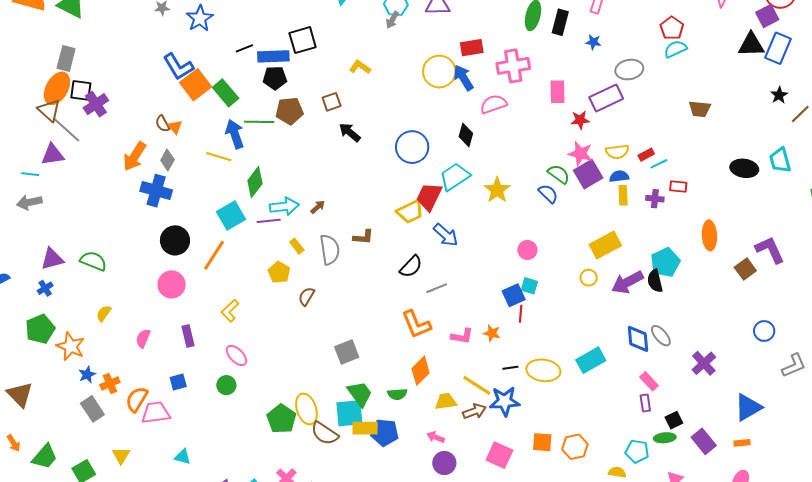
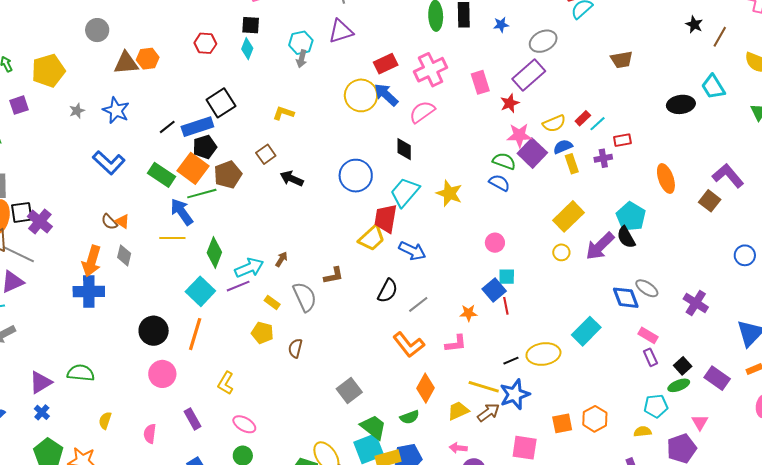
orange square: (196, 85) -> (193, 168), moved
blue cross: (156, 191) -> (89, 292), moved
orange star: (492, 333) -> (468, 313), moved

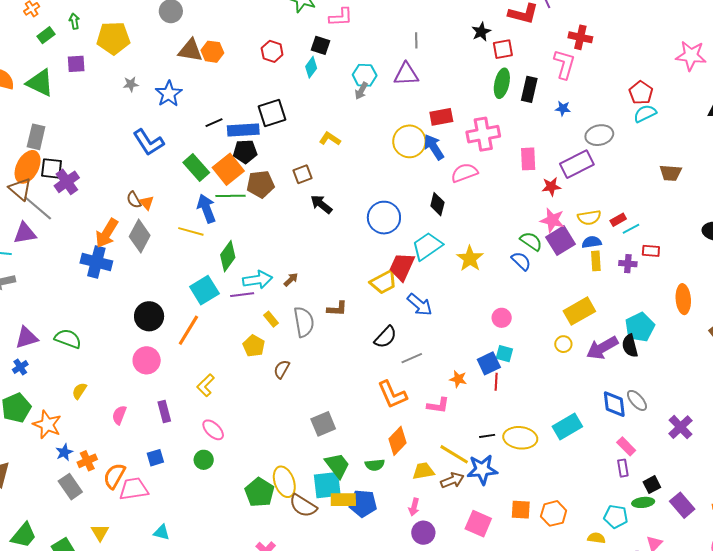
gray diamond: (124, 255) -> (140, 236), size x1.5
pink arrow: (458, 448) -> (414, 507), turned -96

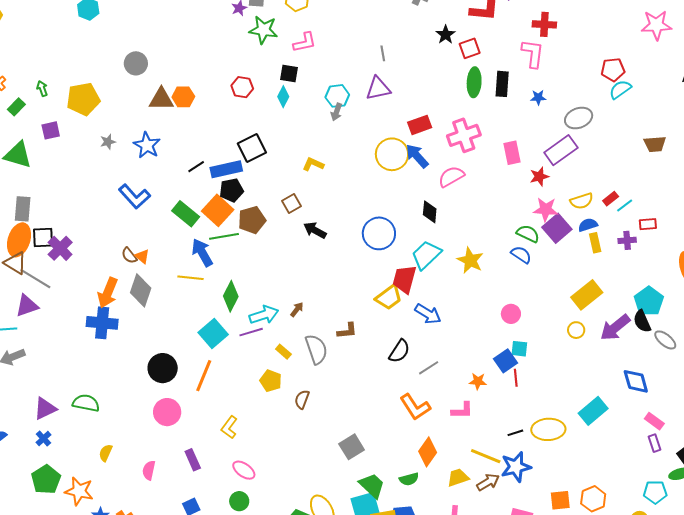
red pentagon: (641, 93) -> (613, 70), turned -30
gray ellipse: (637, 400) -> (665, 340), moved

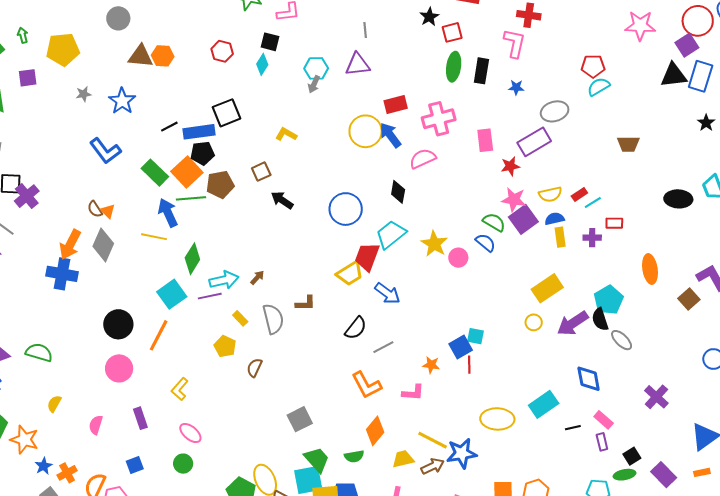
pink circle: (511, 314) -> (458, 258), moved
black line: (515, 433) -> (573, 428), moved

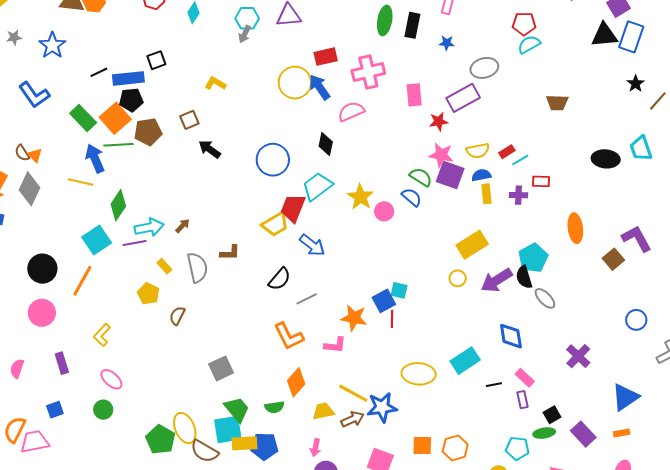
black square: (227, 113) -> (156, 60), size x0.7
purple square: (523, 219) -> (450, 175), turned -36
orange star: (431, 365) -> (354, 318), size x1.5

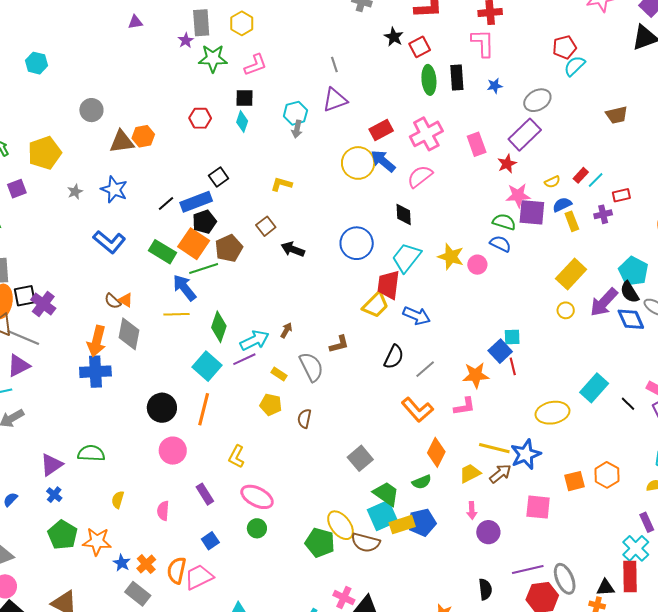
yellow semicircle: (478, 151) -> (552, 182), size x0.7
blue diamond: (511, 336) -> (631, 319), moved
pink ellipse: (111, 379) -> (257, 497), size x1.4
black line: (494, 385) -> (628, 404), turned 70

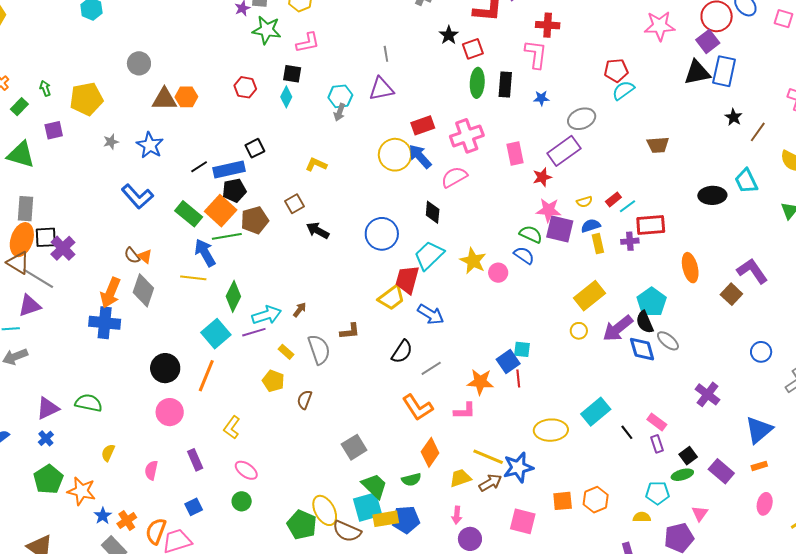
red rectangle: (621, 195) -> (651, 225), size x1.6
pink ellipse: (257, 497) -> (246, 470), size x0.7

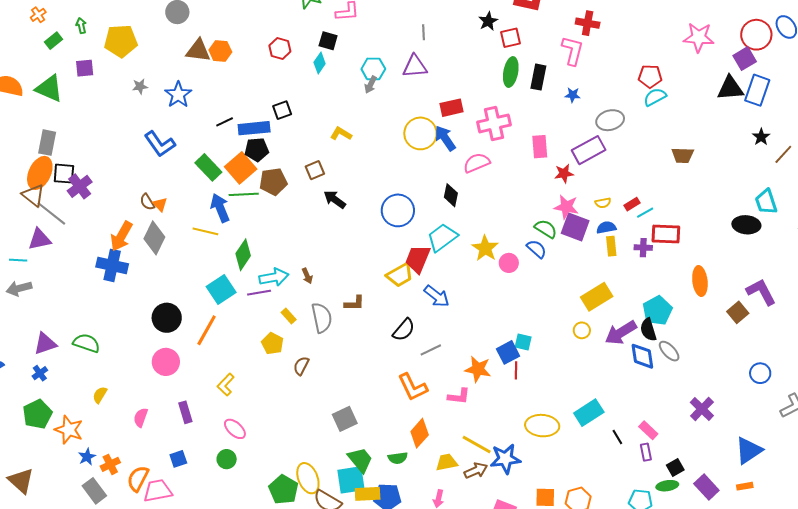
black ellipse: (712, 195) -> (746, 225), moved
brown arrow: (300, 310) -> (307, 276), turned 112

